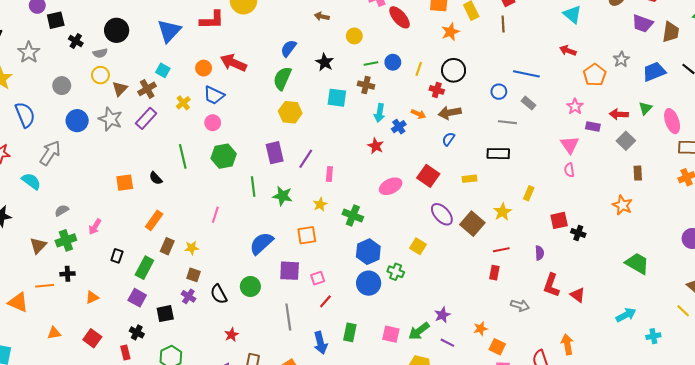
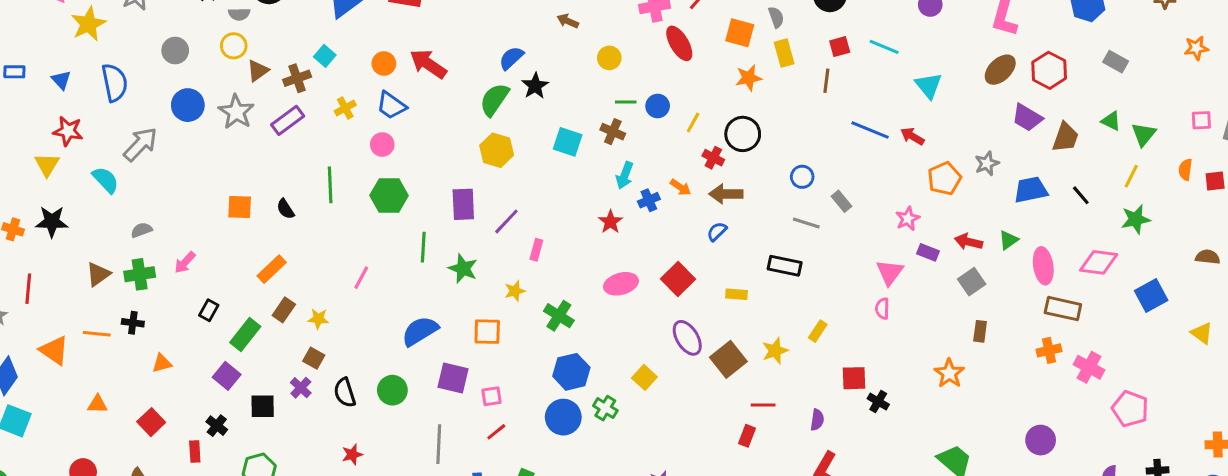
black star: (325, 62) -> (535, 86), moved
blue line: (526, 74) -> (870, 130), moved

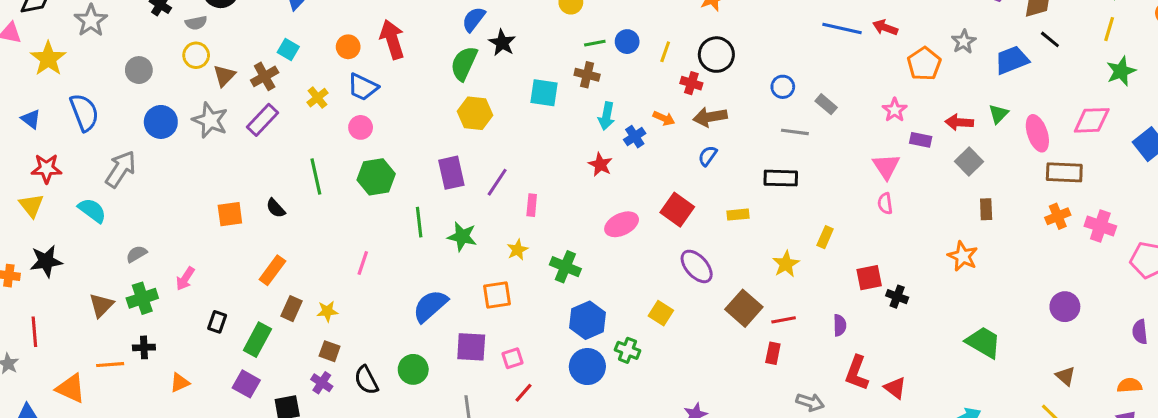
red arrow: (428, 64) -> (392, 39), turned 48
black line: (1081, 195) -> (1050, 39), moved
brown square: (728, 359) -> (744, 308), moved

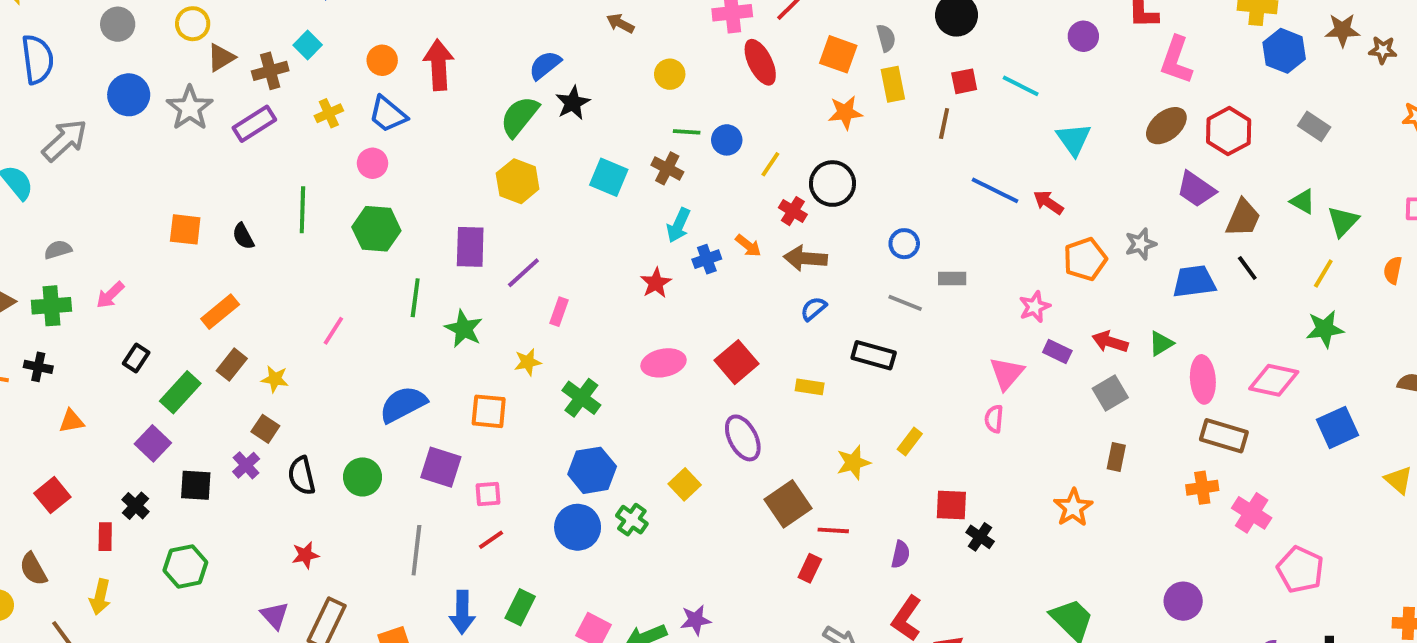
gray rectangle: (826, 104) -> (952, 278), turned -55
blue semicircle: (708, 156) -> (814, 309), moved

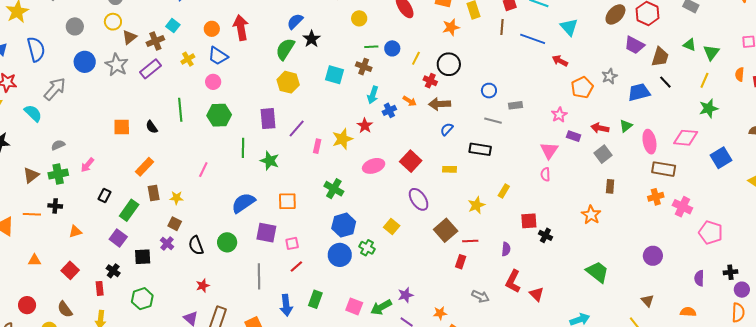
blue line: (995, 190) -> (533, 39), moved
yellow star: (528, 362) -> (342, 139), moved, size x1.5
brown rectangle: (232, 365) -> (154, 193), turned -42

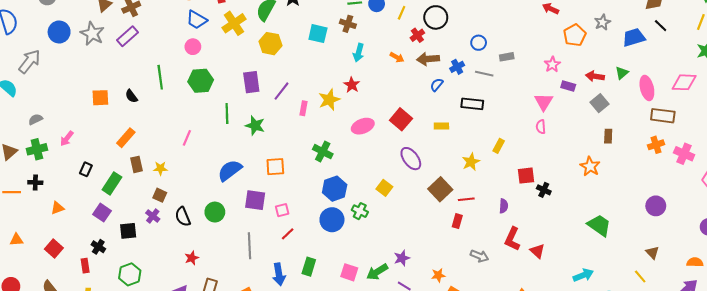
yellow cross: (188, 59) -> (234, 23), moved, size x1.6
red cross: (430, 81) -> (417, 35), turned 32
blue cross: (389, 110) -> (457, 67), moved

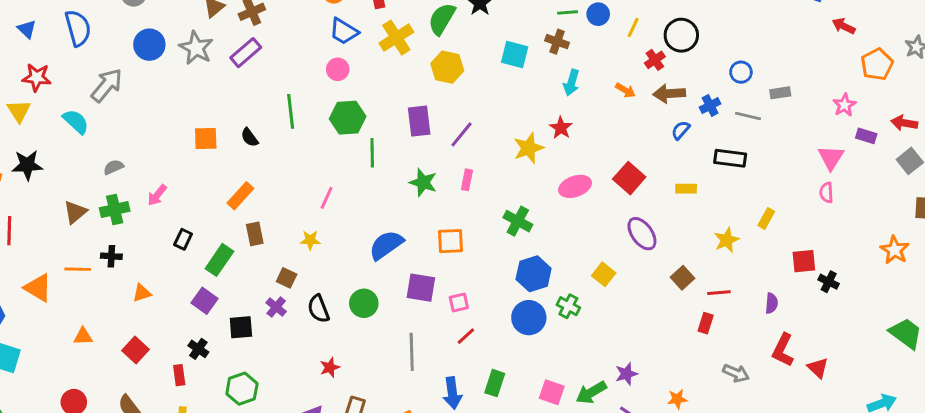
pink rectangle: (303, 108) -> (467, 180), moved
green line: (227, 114) -> (372, 153), moved
yellow star: (160, 168) -> (310, 240), moved
brown square: (440, 189) -> (683, 278), size x0.7

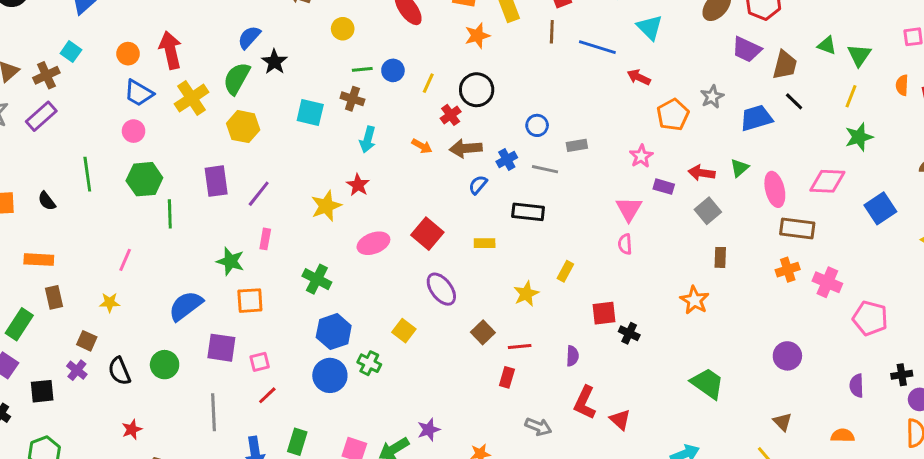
green star: (423, 182) -> (230, 261), moved
orange rectangle: (240, 196) -> (39, 260), turned 52

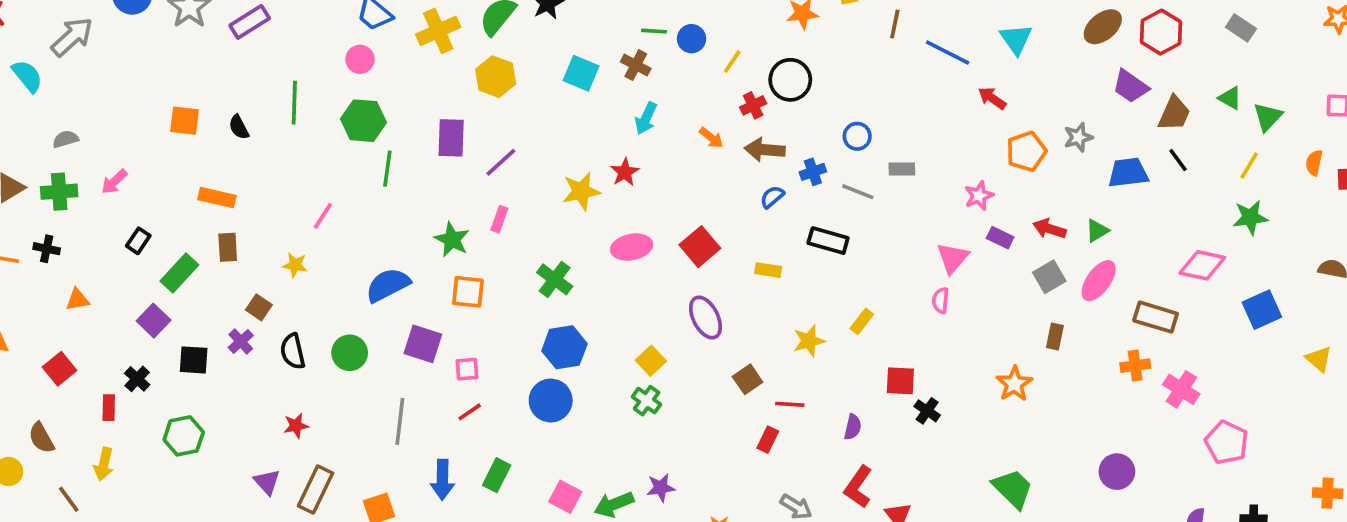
pink ellipse: (775, 189) -> (1099, 281), moved, turned 40
green cross: (369, 363) -> (647, 401), moved

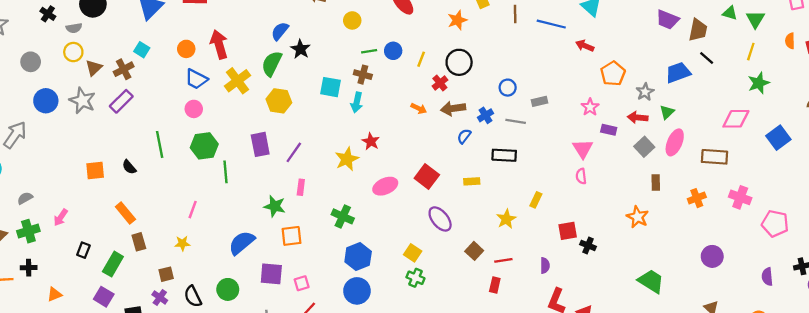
cyan arrow: (646, 118) -> (357, 102), moved
gray star: (1078, 137) -> (645, 92), moved
orange rectangle: (217, 198) -> (125, 213), turned 50
brown square: (259, 307) -> (166, 274), turned -35
orange cross: (1135, 366) -> (697, 198), moved

